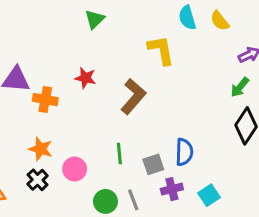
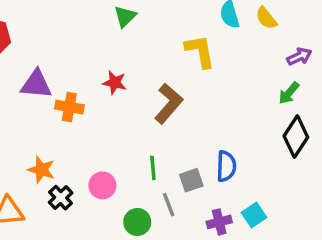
orange star: (41, 149) -> (41, 170), moved
purple cross: (172, 189) -> (219, 222), moved
gray line: (133, 200) -> (169, 205), moved

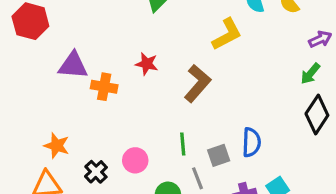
yellow L-shape: (200, 51) -> (227, 34), turned 72
orange star: (41, 170) -> (57, 146), moved

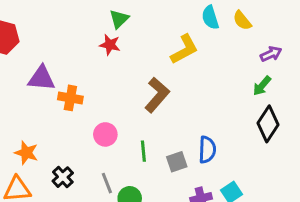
red star: (147, 64) -> (110, 45), moved
pink circle: (135, 160) -> (105, 134), moved
gray line: (197, 178) -> (107, 183), moved

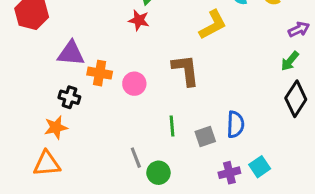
brown L-shape: (157, 95) -> (186, 70), turned -48
pink circle: (105, 134) -> (134, 84), moved
orange star: (26, 153) -> (56, 127), turned -30
black cross: (63, 177) -> (69, 97), moved, turned -30

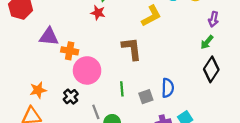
purple arrow: (299, 29) -> (213, 19), turned 128
pink circle: (134, 84) -> (87, 70), moved, size x1.6
black cross: (69, 97) -> (71, 97), moved, turned 32

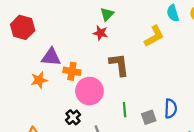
brown L-shape: (132, 49) -> (119, 65), moved
orange star: (38, 90) -> (39, 80), moved

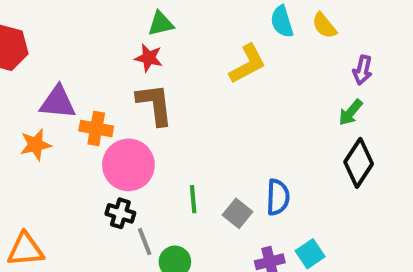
green triangle: (107, 14) -> (161, 24), turned 32
brown L-shape: (119, 65) -> (155, 104), moved
black cross: (73, 117) -> (120, 213), moved, turned -32
gray square: (149, 117) -> (237, 213), turned -32

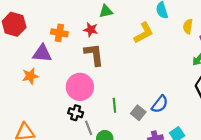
green triangle: (161, 24) -> (106, 11), moved
yellow semicircle: (324, 26) -> (188, 26), moved, turned 48
orange cross: (96, 129) -> (59, 33), moved
blue semicircle: (278, 197) -> (160, 104), turned 36

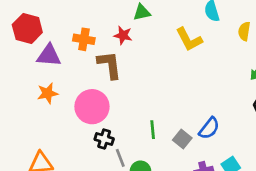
yellow L-shape: (144, 33) -> (189, 39), turned 90
purple triangle: (42, 53) -> (49, 56), moved
brown L-shape: (94, 54) -> (110, 65), moved
pink circle: (80, 87) -> (92, 107), moved

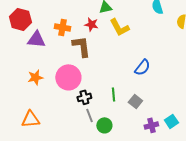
yellow L-shape: (189, 39) -> (119, 27), moved
orange star: (48, 93) -> (35, 77), moved
blue semicircle: (209, 128) -> (142, 67), moved
black cross: (104, 139) -> (84, 97), moved, turned -32

